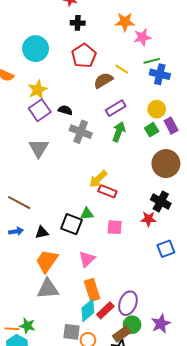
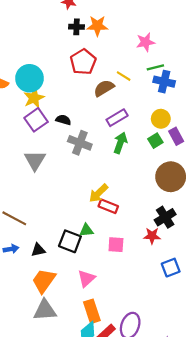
orange star: (125, 22) -> (97, 26), moved
cyan circle: (36, 49) -> (30, 78), moved
black cross: (161, 202) -> (165, 217), turned 30

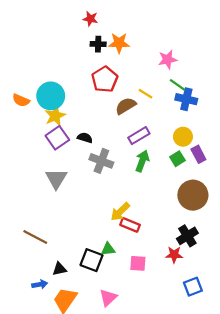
green line: (155, 67) -> (177, 85), turned 49
blue arrow: (11, 249) -> (40, 284), moved

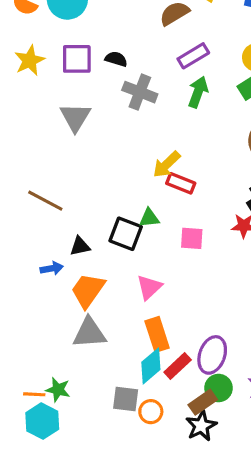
yellow star: (55, 116) -> (30, 61), moved
purple square: (57, 138) -> (77, 59), turned 35

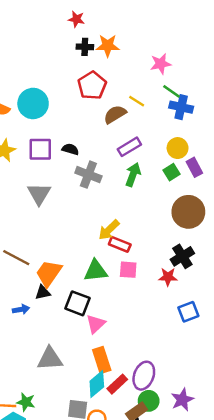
green triangle: (149, 218) -> (96, 271), size x1.5
black square: (126, 234) -> (78, 303), moved
pink square: (192, 238) -> (128, 270), moved
orange trapezoid: (88, 290) -> (49, 273), moved

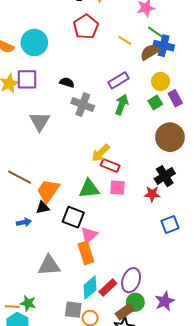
brown semicircle: (115, 114) -> (150, 52), moved
purple square: (40, 149) -> (27, 79), moved
orange rectangle: (102, 360) -> (86, 253), moved

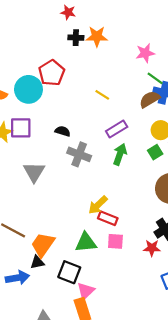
red pentagon: (86, 27) -> (52, 73), moved
yellow line: (125, 40) -> (102, 95), moved
blue arrow: (24, 222) -> (17, 278), size x1.5

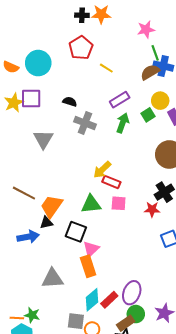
red pentagon: (52, 73) -> (81, 48), moved
green line: (155, 78) -> (155, 53), turned 35
green square: (155, 152) -> (148, 115), moved

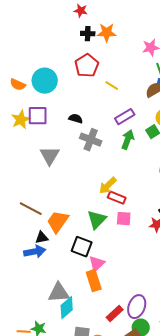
green triangle: (91, 204) -> (97, 220), turned -40
black triangle: (46, 223) -> (42, 238), moved
cyan diamond: (92, 300) -> (67, 308), moved

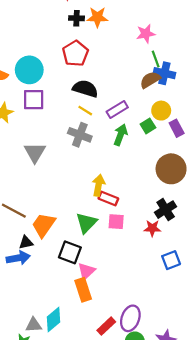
yellow line: (112, 86) -> (85, 111), moved
purple square: (38, 116) -> (34, 100), moved
black semicircle: (76, 119) -> (85, 89), moved, size x1.6
yellow arrow: (108, 186) -> (98, 185), turned 144
gray triangle: (59, 293) -> (34, 325), moved, size x0.7

